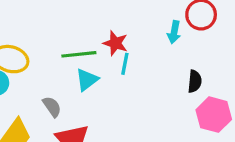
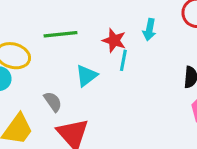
cyan arrow: (174, 32) -> (149, 30), moved
green line: (79, 54) -> (60, 34), moved

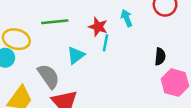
cyan arrow: (149, 30) -> (127, 18), turned 147
gray semicircle: (53, 102) -> (49, 76), size x1.5

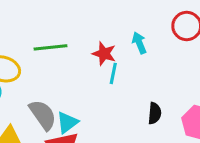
cyan triangle: (76, 55) -> (67, 122), moved
black semicircle: (160, 56) -> (155, 113), moved

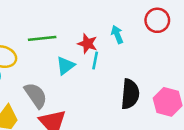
black semicircle: (155, 113) -> (130, 94), size x1.6
cyan triangle: (67, 122) -> (65, 66), moved

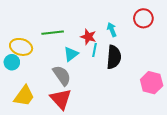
black semicircle: (130, 94) -> (114, 57), moved
gray semicircle: (36, 95) -> (62, 75), moved

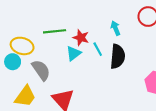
red star: (88, 37) -> (81, 38), moved
cyan line: (94, 50) -> (98, 49), turned -40
gray semicircle: (62, 75) -> (41, 70), moved

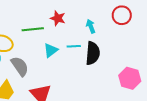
red star: (81, 38) -> (58, 18), moved
cyan line: (98, 49) -> (74, 46), turned -64

